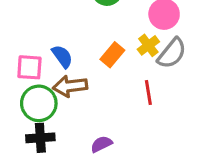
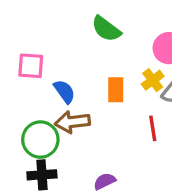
orange rectangle: (112, 55) -> (116, 90), turned -40
pink square: (29, 67) -> (31, 66), moved

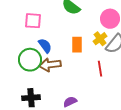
pink square: (31, 66) -> (33, 21), moved
green circle: (40, 140) -> (30, 60), moved

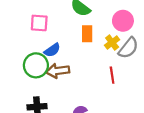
orange rectangle: (77, 45) -> (87, 34), moved
blue semicircle: (45, 46) -> (52, 50), turned 91

